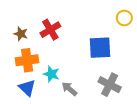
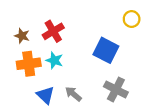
blue square: (100, 48) -> (106, 50), turned 30
cyan star: (51, 74) -> (54, 60), moved
blue triangle: (27, 88) -> (45, 95), moved

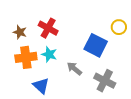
yellow circle: (132, 19) -> (119, 27), moved
red cross: (53, 31) -> (48, 28), turned -30
gray arrow: (73, 94) -> (74, 69), moved

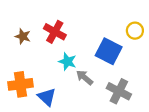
cyan star: (49, 54) -> (67, 62), moved
orange cross: (26, 57) -> (21, 84), moved

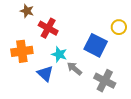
brown star: (23, 36) -> (27, 11), moved
orange cross: (21, 84) -> (22, 51), moved
blue triangle: (47, 97) -> (45, 74), moved

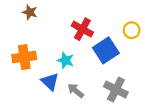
red cross: (48, 28) -> (82, 29), moved
blue square: (96, 45) -> (106, 50), turned 30
gray arrow: (74, 69) -> (76, 91), moved

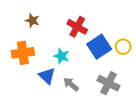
brown star: (30, 12) -> (32, 21), moved
yellow circle: (132, 30) -> (123, 47), moved

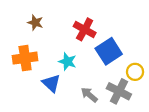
yellow circle: (123, 47) -> (135, 72), moved
gray arrow: (71, 84) -> (89, 95), moved

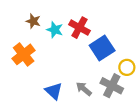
orange cross: (25, 58) -> (24, 54), turned -30
cyan star: (67, 62) -> (55, 30), moved
blue triangle: (51, 83) -> (54, 91), moved

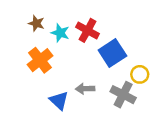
orange cross: (24, 54) -> (40, 60), moved
gray arrow: (84, 89) -> (85, 89), moved, turned -42

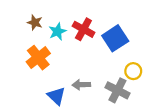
cyan star: (60, 33) -> (57, 32), turned 30
blue square: (112, 53) -> (115, 38), moved

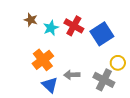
orange cross: (38, 58) -> (43, 60), moved

